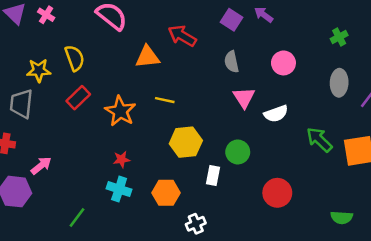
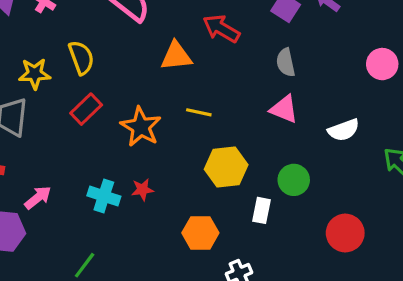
pink circle: (283, 63) -> (382, 64), moved
pink triangle: (244, 98) -> (284, 109), moved, turned -35
cyan cross: (119, 189) -> (104, 196), moved

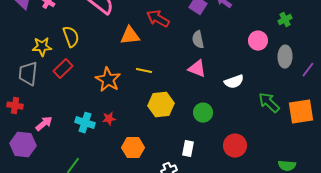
red rectangle: (86, 109) -> (63, 69), moved
white rectangle: (262, 210) -> (188, 149), moved
orange hexagon: (200, 233) -> (133, 148), moved

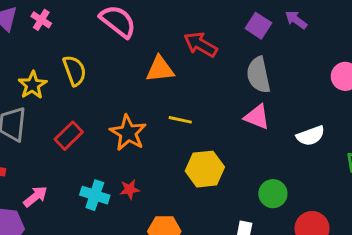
gray semicircle: (198, 40) -> (258, 75), size x1.4
yellow star: (42, 47) -> (33, 85), turned -30
red rectangle: (63, 69) -> (69, 136), moved
green circle: (203, 113) -> (273, 194), moved

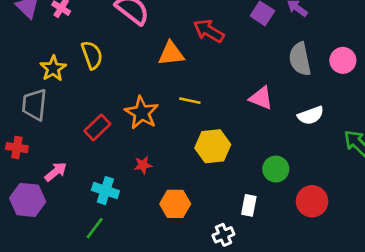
gray semicircle: (258, 75) -> (300, 59), moved
red rectangle: (69, 136) -> (97, 127), moved
cyan cross: (95, 195) -> (105, 191), moved

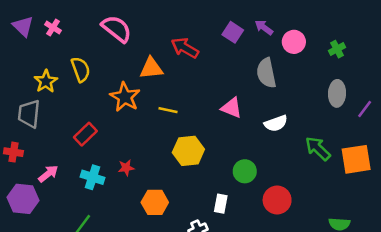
pink circle: (343, 60) -> (294, 42), moved
orange star: (142, 113) -> (125, 97), moved
cyan cross: (105, 191) -> (93, 177), moved

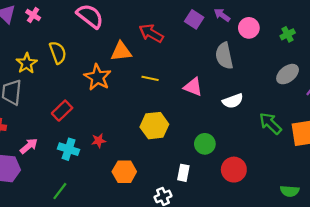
gray ellipse: (337, 93) -> (288, 74), turned 50
yellow line: (168, 110) -> (150, 78), moved

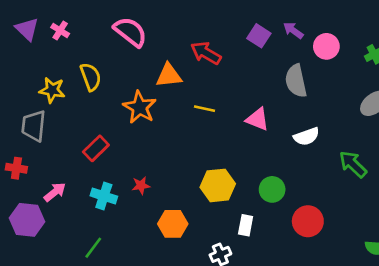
yellow star: (27, 63) -> (52, 90), turned -30
yellow hexagon: (154, 126) -> (218, 185), moved

